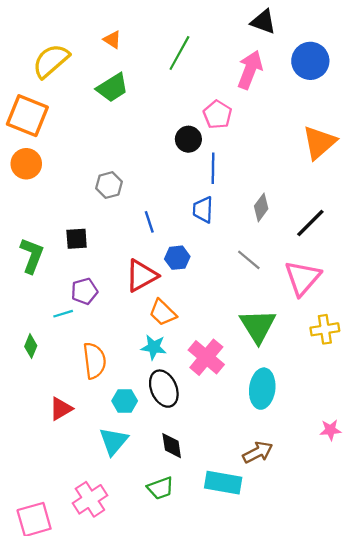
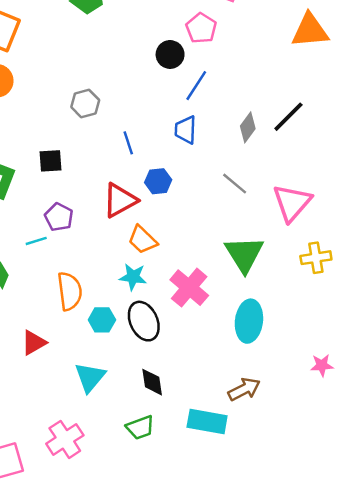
orange triangle: (319, 143) -> (310, 31), moved, turned 36
blue line: (213, 168) -> (196, 86), turned 32
black line: (310, 223) -> (288, 117), moved
purple pentagon: (84, 291) -> (59, 217), turned -30
cyan hexagon: (125, 401) -> (102, 320), moved

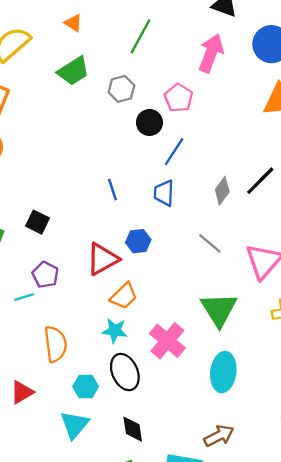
gray hexagon: (85, 104) -> (121, 89), moved
blue line: (128, 143) -> (113, 190), moved
black square: (50, 161) -> (38, 222), turned 30
orange trapezoid: (143, 240) -> (124, 296), turned -88
cyan hexagon: (102, 320) -> (86, 387), moved

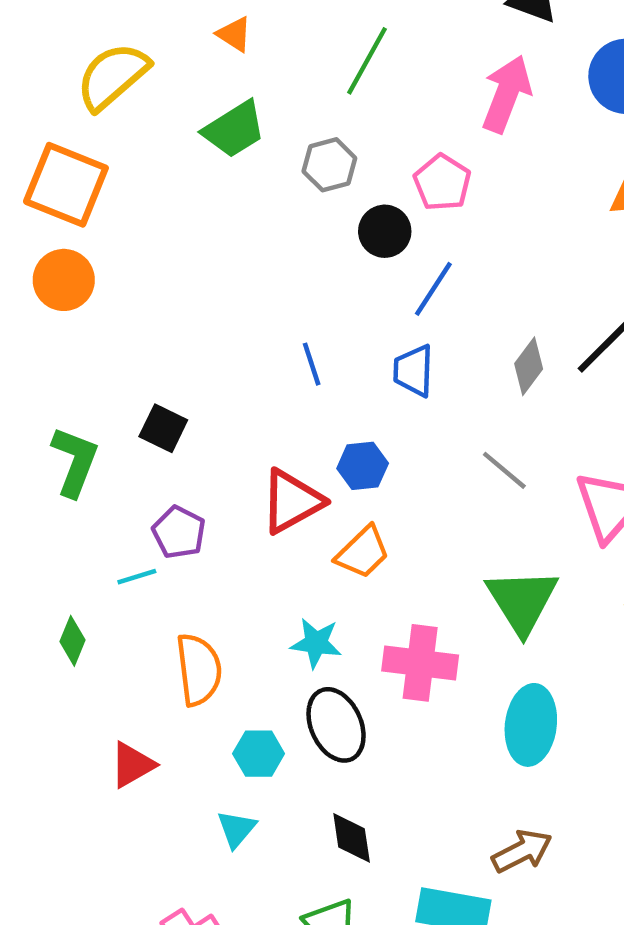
orange trapezoid: (124, 296) -> (363, 552), moved
pink cross: (167, 341) -> (420, 663), turned -33
cyan triangle: (74, 425) -> (236, 829), size x0.7

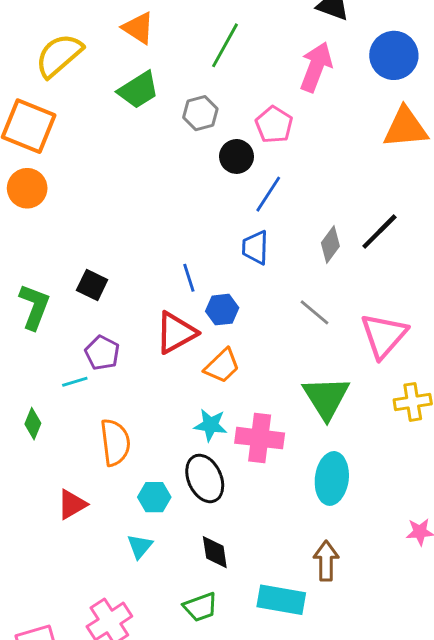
orange triangle: (234, 34) -> (138, 28), size x1.4
blue line: (312, 364) -> (189, 278), moved
cyan star: (316, 643) -> (211, 425), moved
brown arrow: (522, 851) -> (326, 561), turned -63

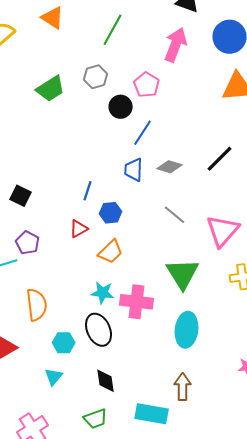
green trapezoid: (138, 90) -> (51, 89), moved
gray diamond: (330, 245) -> (170, 167), moved, turned 70
blue line: (189, 278) -> (88, 191), turned 36
red triangle: (176, 333) -> (79, 229), size x0.6

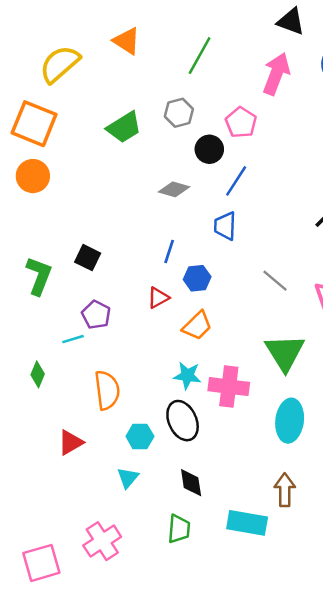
gray diamond: (170, 167) -> (174, 189), moved
green trapezoid: (96, 419) -> (179, 529), turned -65

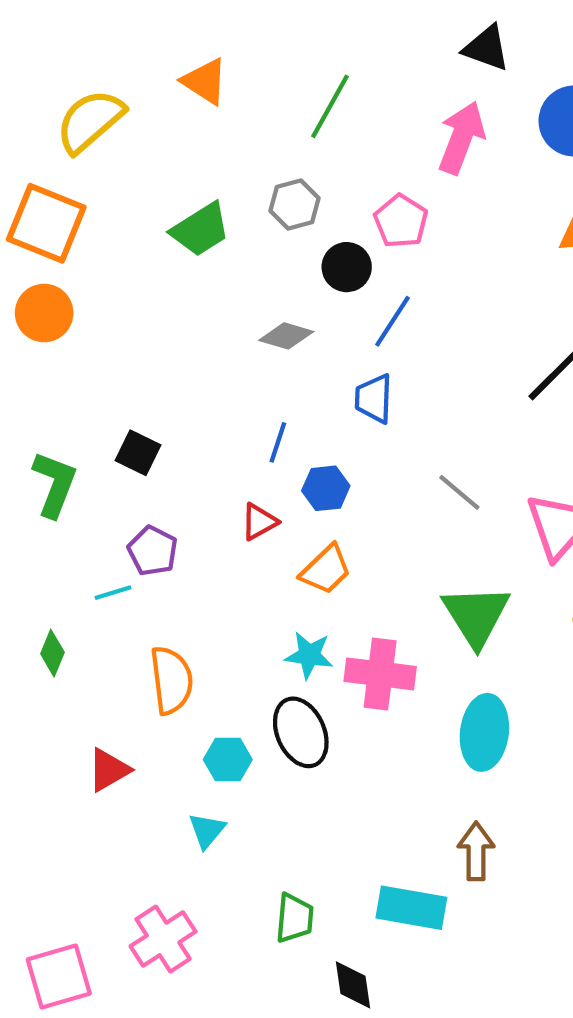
black diamond: (191, 483) -> (353, 985), moved

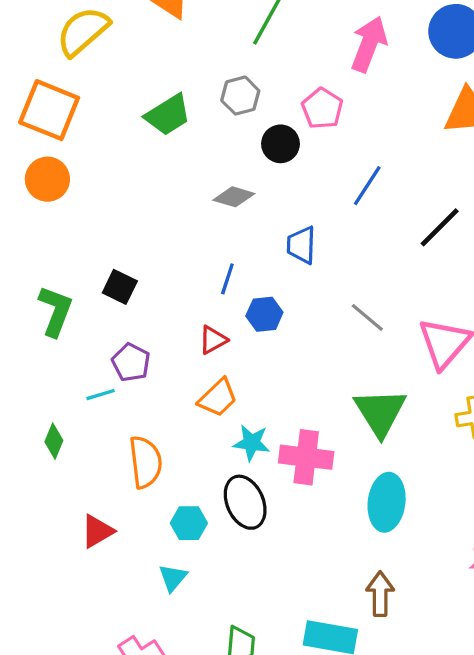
blue line: (393, 321) -> (367, 186), moved
orange trapezoid: (326, 570) -> (218, 398), moved

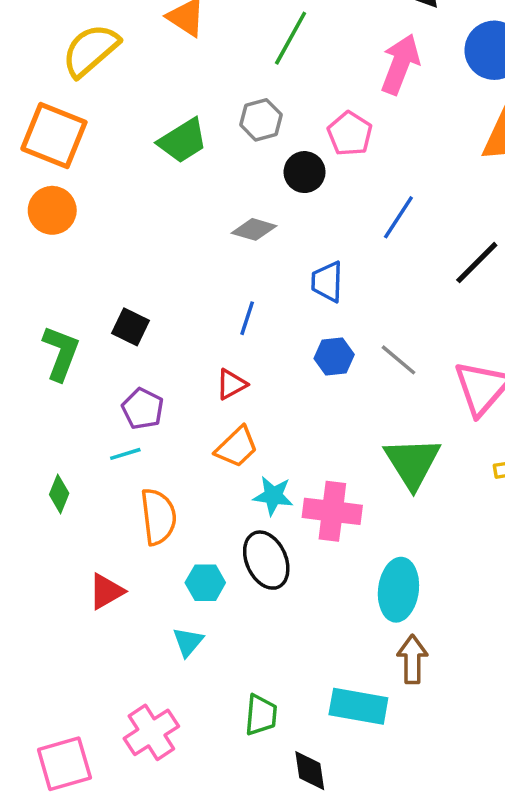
blue hexagon: (264, 314) -> (334, 356), moved
cyan line: (100, 395) -> (125, 454), moved
cyan ellipse: (387, 502) -> (398, 590), moved

